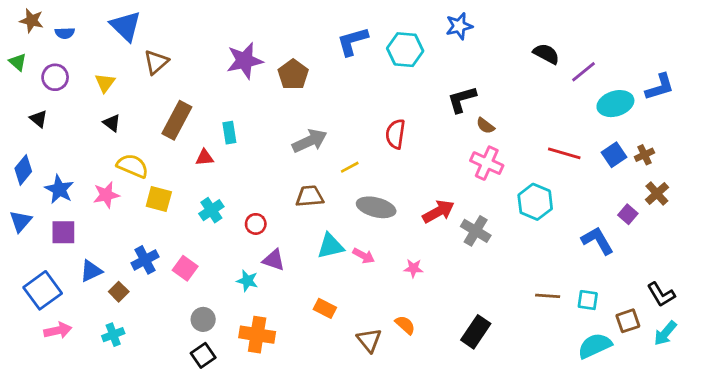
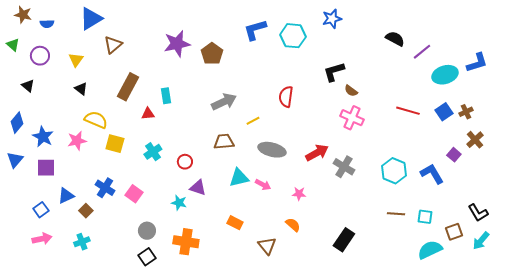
blue triangle: (126, 26) -> (91, 19), turned 45
cyan hexagon: (535, 202) -> (394, 171), moved
blue cross: (145, 260) -> (105, 188), turned -30
blue square: (43, 290) -> (41, 210), moved, size x0.6
orange semicircle: (405, 325) -> (293, 225), moved

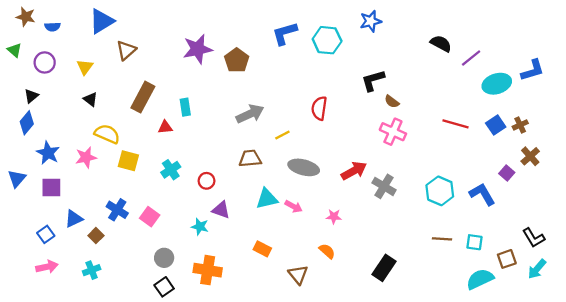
black triangle: (28, 86) -> (31, 96), turned 40
blue diamond: (17, 123) -> (27, 123), moved

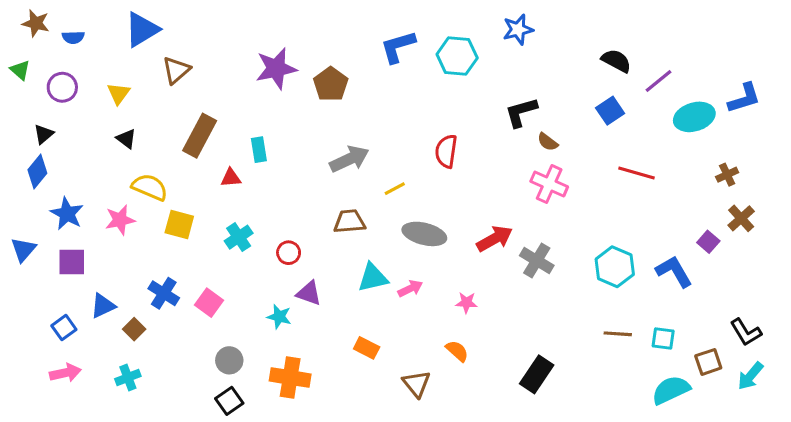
blue square: (496, 125) -> (610, 111), moved
pink arrow: (294, 206) -> (410, 289), turned -54

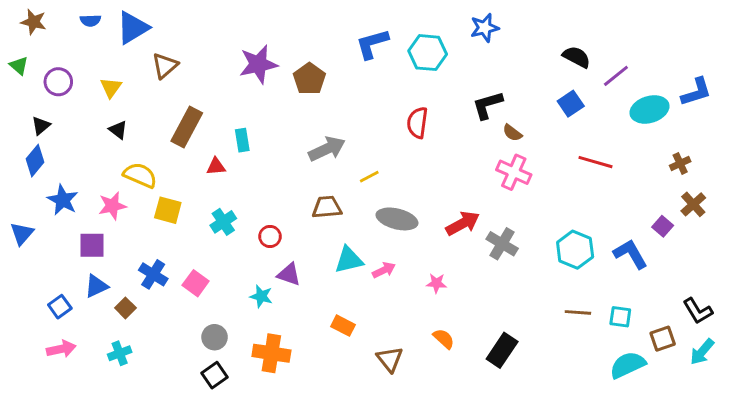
blue semicircle: (73, 37) -> (90, 20), moved
red semicircle: (446, 151) -> (417, 123), moved
purple square: (72, 262) -> (92, 245), moved
orange semicircle: (457, 351) -> (444, 339), moved

